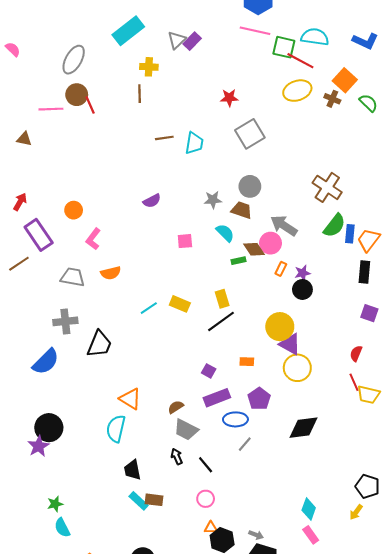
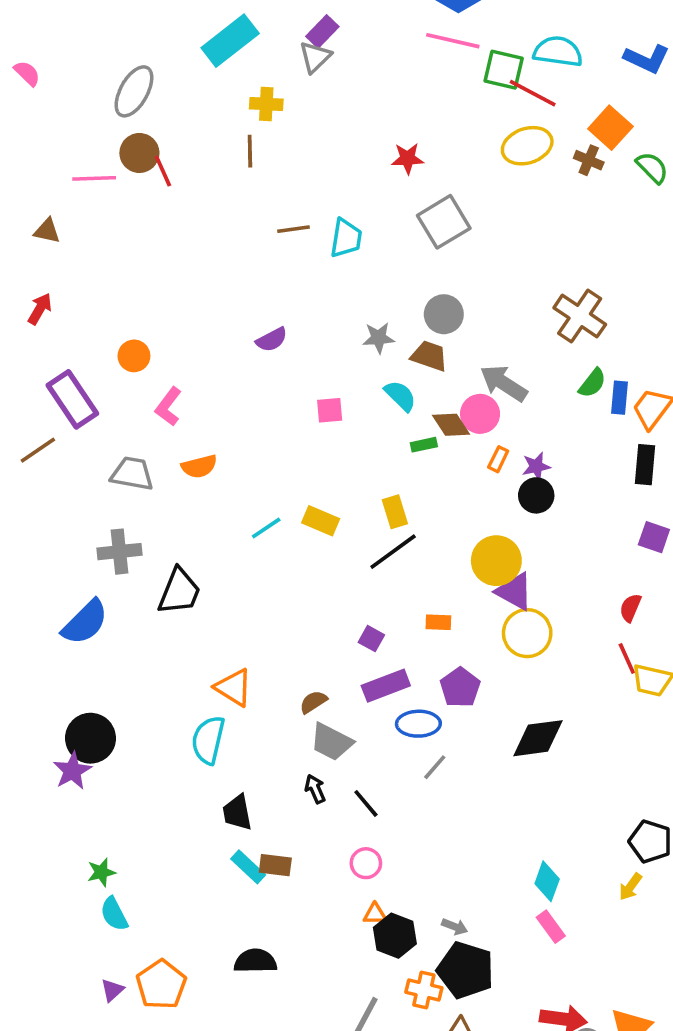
purple rectangle: (192, 41) -> (322, 32), moved
red arrow: (20, 202) -> (40, 309), moved
green semicircle: (334, 226) -> (592, 383), size x0.7

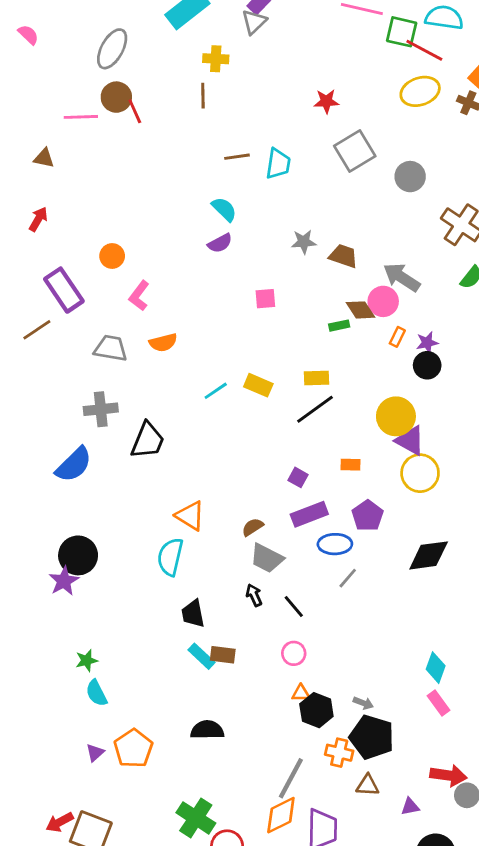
gray circle: (444, 314) -> (410, 177), moved
cyan semicircle: (400, 396) -> (224, 209), moved
yellow rectangle: (395, 512) -> (316, 378), turned -75

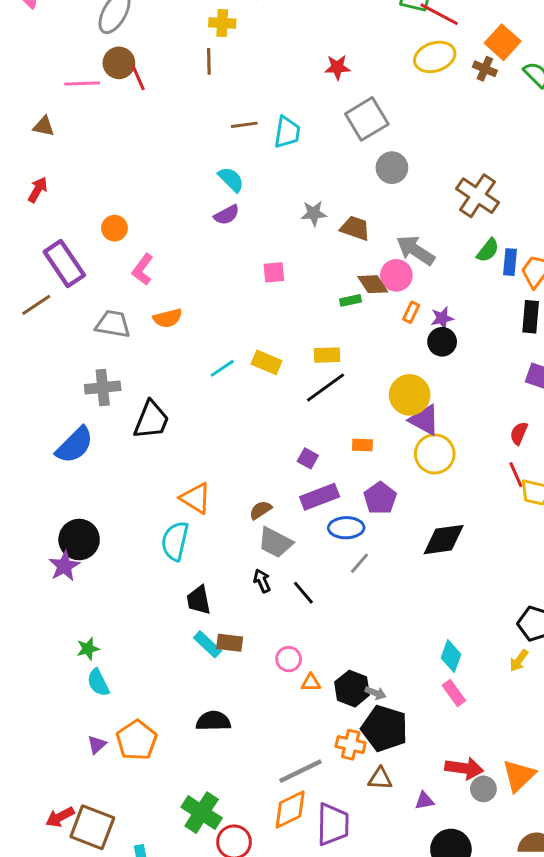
gray circle: (410, 177) -> (392, 168), moved
pink circle: (294, 653) -> (289, 659), moved
black hexagon: (316, 710) -> (352, 689), moved
gray line: (291, 778) -> (300, 771), turned 36

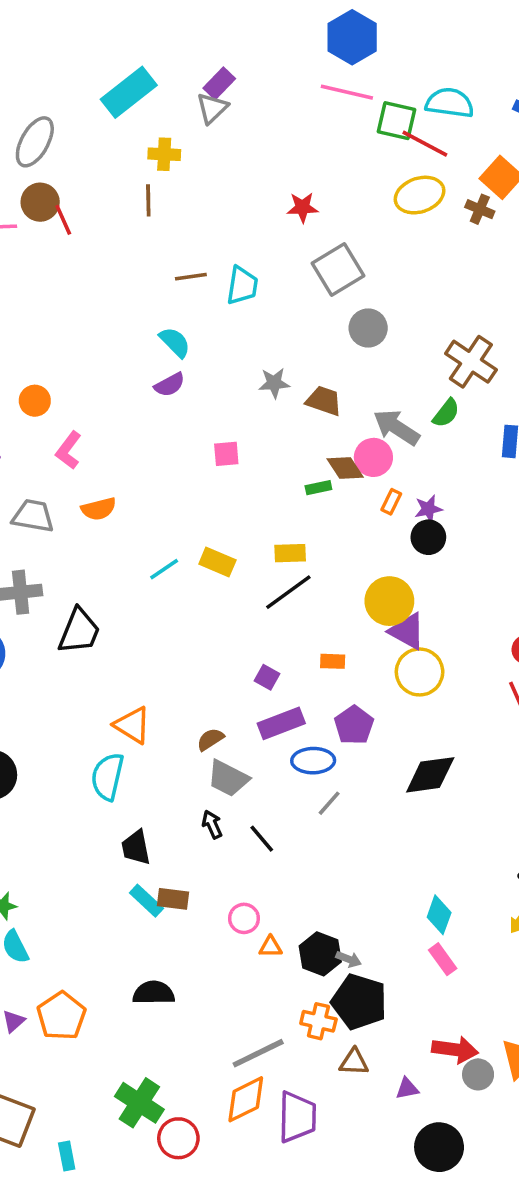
green semicircle: (488, 250) -> (446, 413), moved

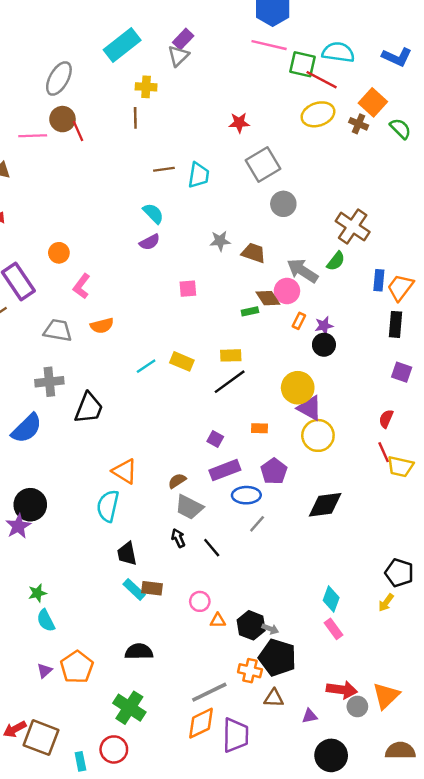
green cross: (139, 1103) -> (129, 708), moved
red circle: (178, 1138) -> (114, 749), moved

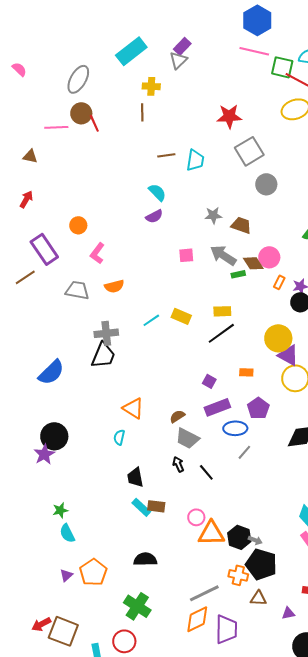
red star: (239, 123) -> (229, 116), size x1.4
gray arrow: (302, 271) -> (223, 255), moved
gray cross: (49, 382) -> (106, 333), moved
cyan semicircle: (108, 506) -> (119, 437), size x0.6
orange triangle: (218, 621) -> (211, 533), size x2.0

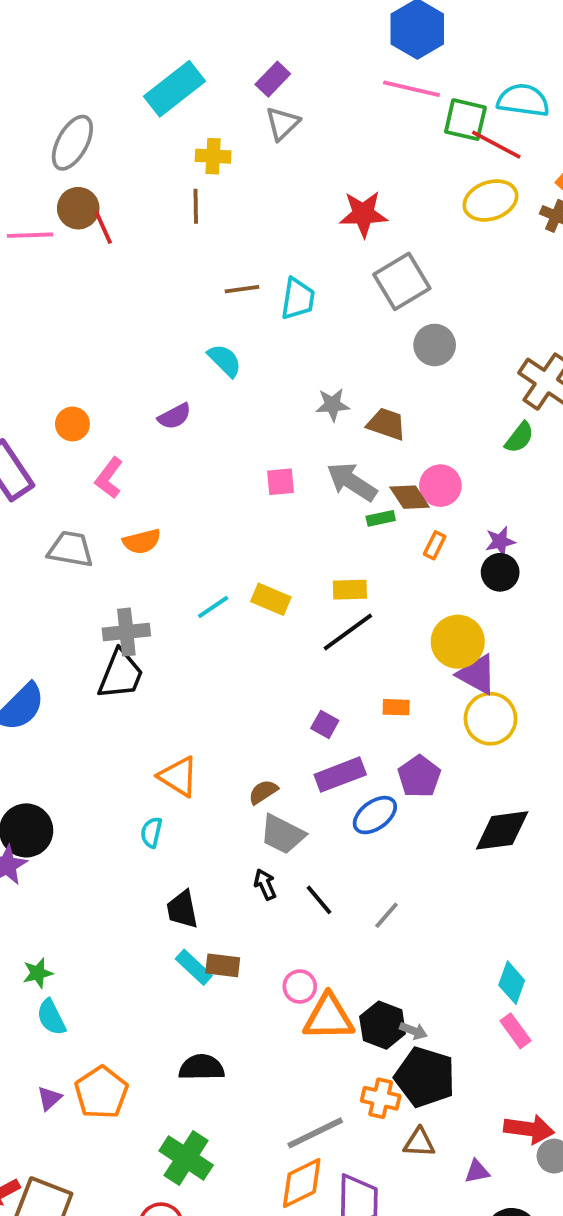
gray triangle: (178, 60) -> (282, 123), moved
purple semicircle: (154, 216) -> (175, 416), moved
orange rectangle: (279, 282) -> (435, 545), moved
blue ellipse: (235, 428) -> (375, 815), turned -35
gray line: (244, 452) -> (386, 915), moved

